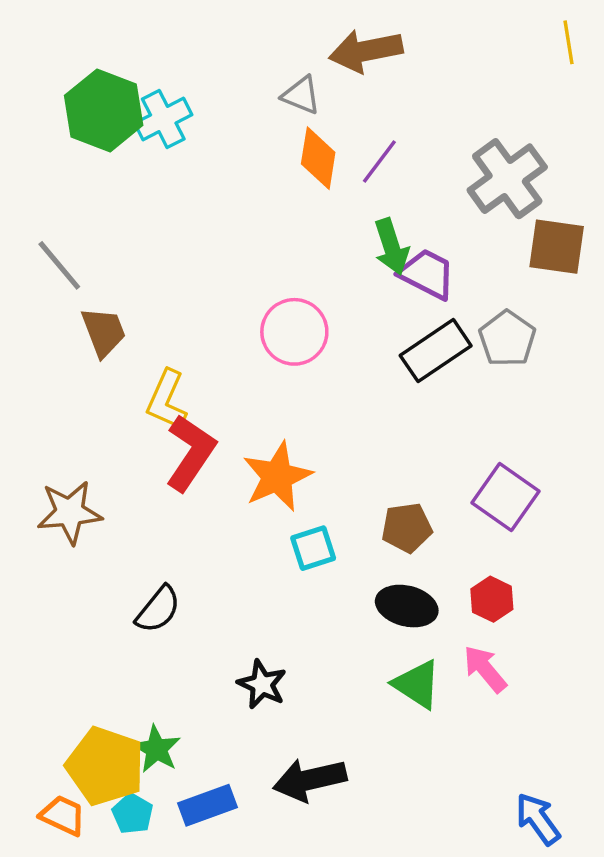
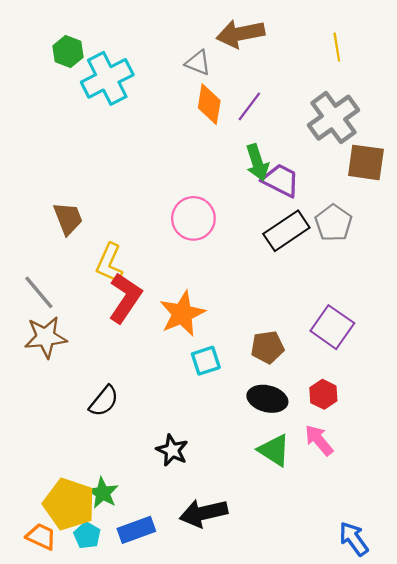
yellow line: (569, 42) -> (337, 47), moved
green hexagon: (104, 110) -> (68, 52), moved, size x0.6
cyan cross: (163, 119) -> (107, 78), size x1.4
gray line: (59, 265) -> (39, 292), moved

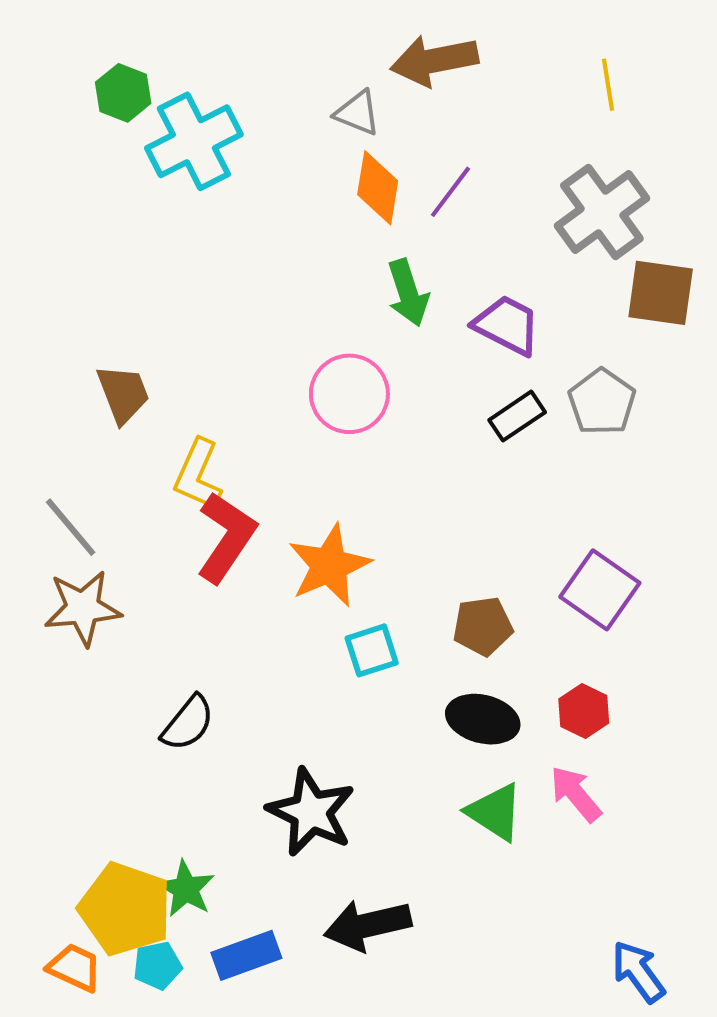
green arrow: (257, 162) -> (408, 293), moved
black rectangle: (286, 231) -> (517, 416), size x0.7
black star: (172, 450) -> (311, 812), size x1.5
cyan pentagon: (87, 535) -> (157, 966), turned 30

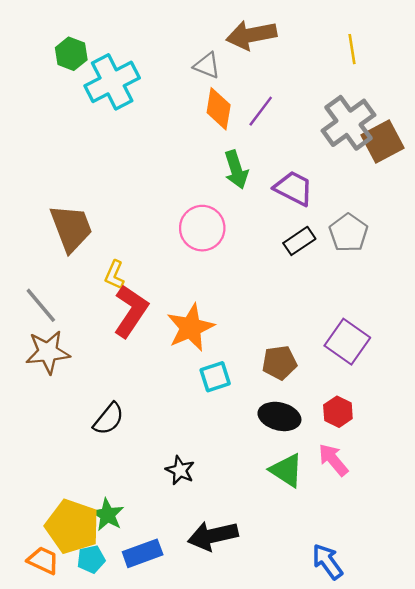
brown square: (661, 293) -> (382, 142), moved, turned -36
brown trapezoid: (123, 394) -> (71, 228), size x1.4
yellow L-shape: (198, 475) -> (114, 275), size x0.7
black star: (311, 812) -> (180, 470), size x0.6
blue arrow: (638, 972) -> (327, 562), moved

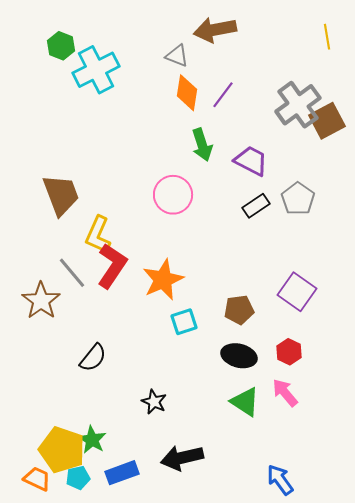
yellow line: (352, 49) -> (327, 37), moved
yellow L-shape: (114, 275) -> (98, 235), size x1.5
gray line: (41, 305) -> (72, 273), moved
brown star: (48, 352) -> (41, 301), turned -30

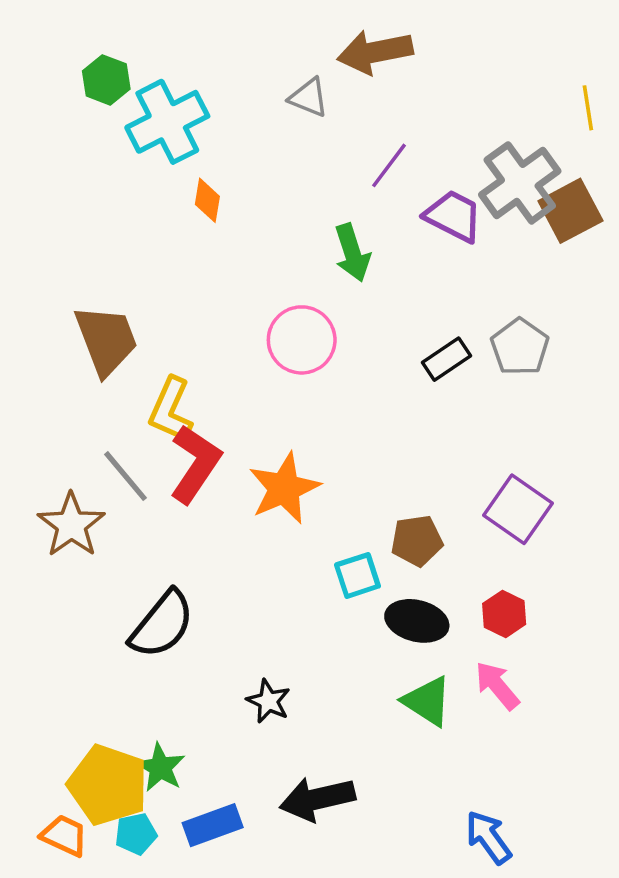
yellow line: (327, 37) -> (588, 108), moved
orange diamond: (187, 93) -> (207, 200), moved, size x0.7
purple trapezoid: (251, 161) -> (453, 216), moved
cyan square: (184, 322) -> (357, 576), moved
black semicircle: (93, 358) -> (162, 624), size x1.4

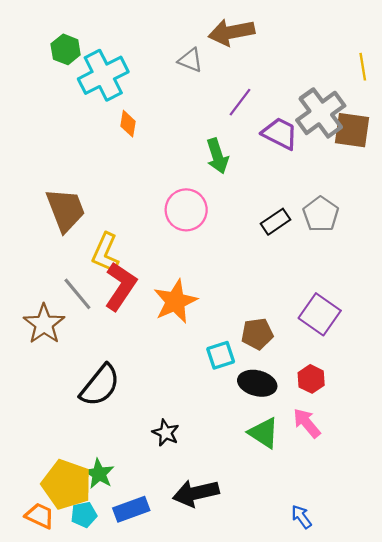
brown square: (570, 211) -> (352, 130), turned 36
blue arrow: (488, 837) -> (301, 517), size x0.7

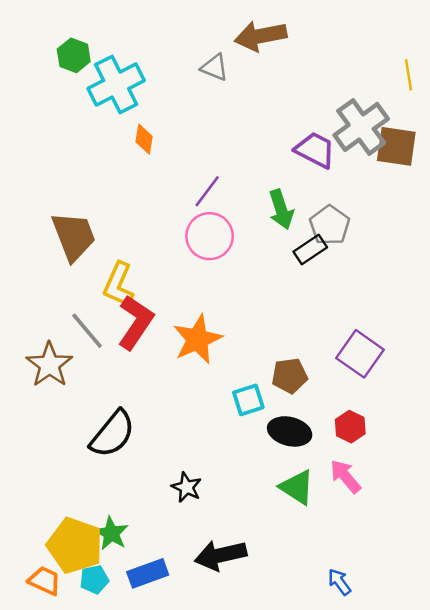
purple line: (240, 102) -> (207, 191), moved
green arrow: (217, 156) -> (281, 209), moved
gray pentagon: (321, 214) -> (330, 225), moved

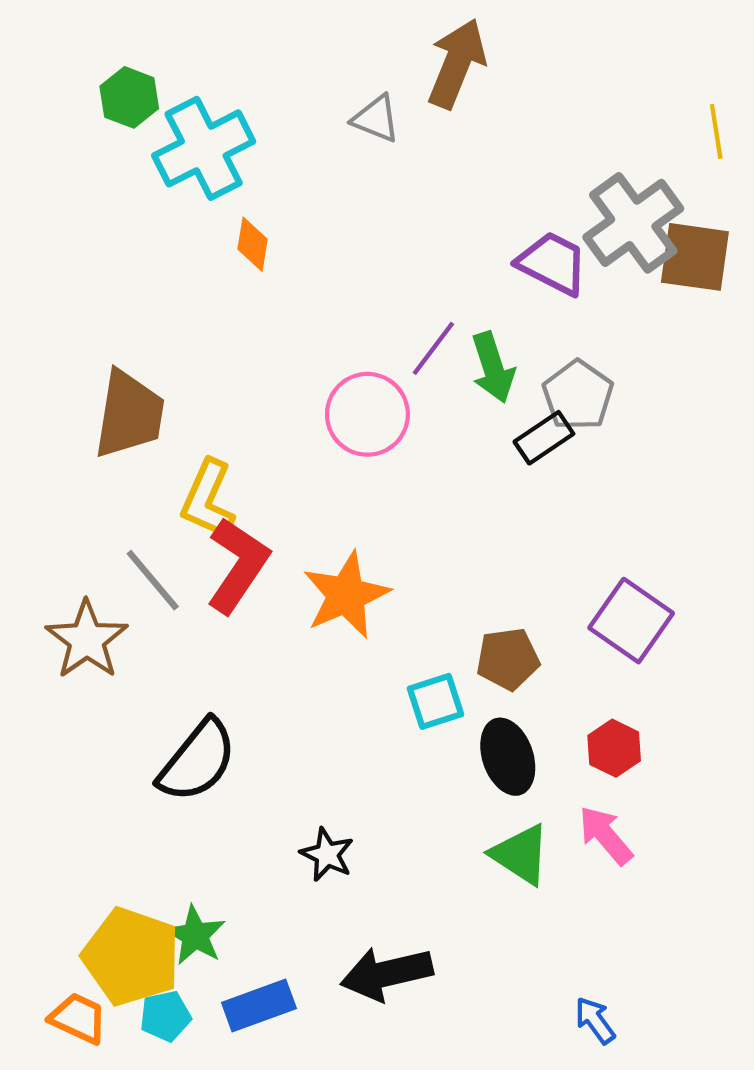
brown arrow: (260, 36) -> (457, 63), turned 123
purple line: (207, 191) -> (433, 348), moved
brown trapezoid: (74, 236) -> (129, 414), turned 30
black ellipse: (290, 431) -> (508, 757), turned 57

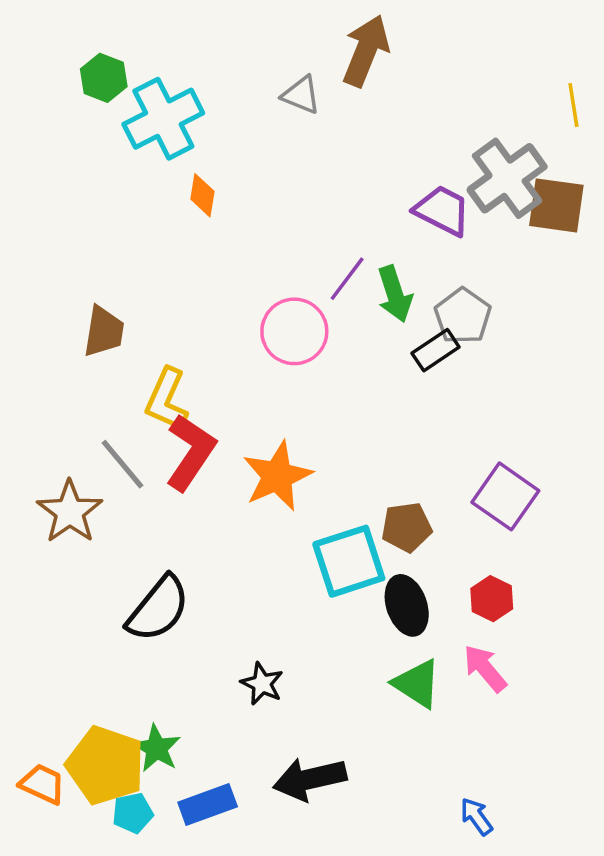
brown trapezoid: (129, 414) -> (104, 331), size x0.7
cyan square: (435, 701) -> (349, 561), size x1.6
orange trapezoid: (78, 1018) -> (42, 784), moved

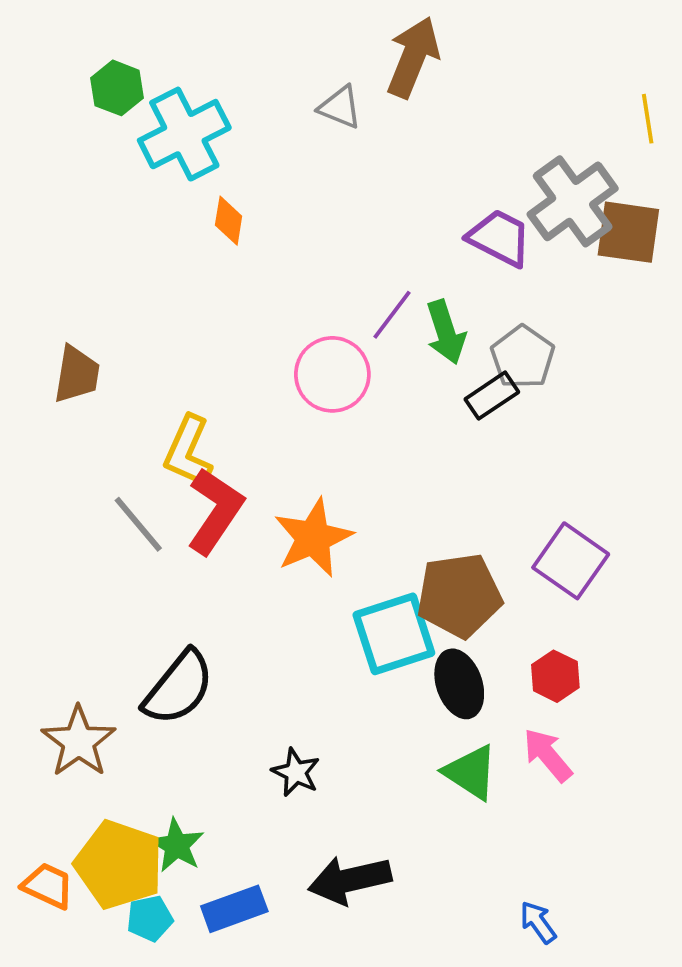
brown trapezoid: (104, 331) -> (77, 374), moved
brown star: (70, 512) -> (79, 742), moved
brown pentagon: (407, 527) -> (459, 595), size x1.5

